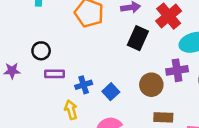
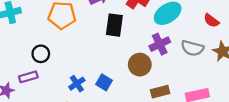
black circle: (41, 51) -> (41, 54), moved
purple rectangle: (55, 74) -> (28, 77), moved

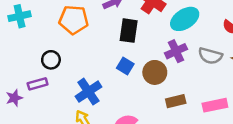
blue square: (104, 82) -> (125, 66), moved
blue cross: (77, 84) -> (88, 92), size x1.5

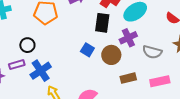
black rectangle: (129, 31) -> (102, 23), moved
gray semicircle: (210, 56) -> (152, 52), moved
blue cross: (88, 92) -> (41, 71), moved

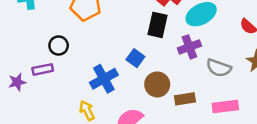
brown circle: (111, 55) -> (157, 84), moved
blue cross: (41, 71) -> (104, 79), moved

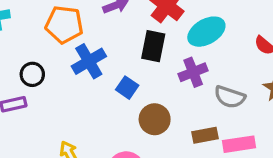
blue cross: (104, 79) -> (89, 61), moved
brown rectangle: (185, 99) -> (205, 135), moved

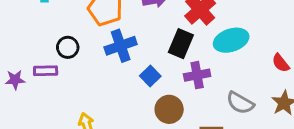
purple cross: (193, 72) -> (197, 75), moved

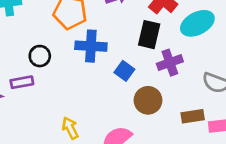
blue cross: (121, 46) -> (91, 46), turned 32

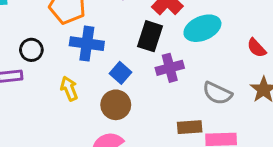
brown circle: (148, 100) -> (116, 105), moved
yellow arrow: (70, 128) -> (69, 89), moved

